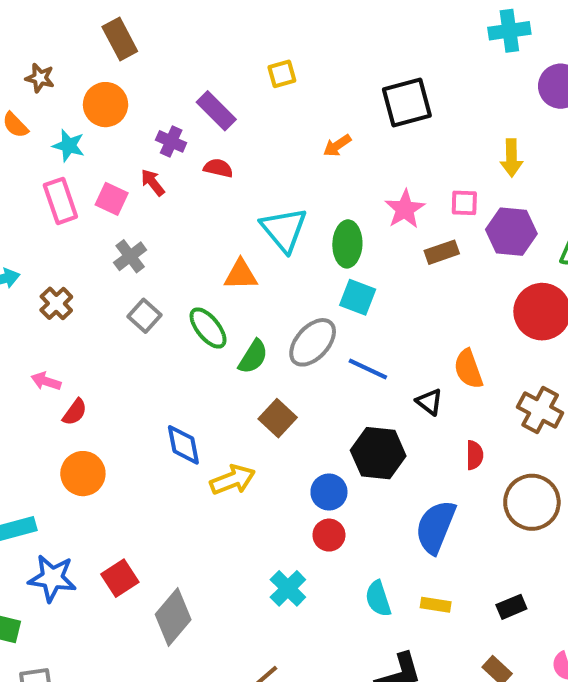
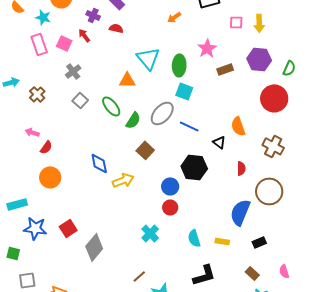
pink square: (464, 203) -> (236, 22), moved
blue semicircle: (436, 527) -> (240, 212), moved

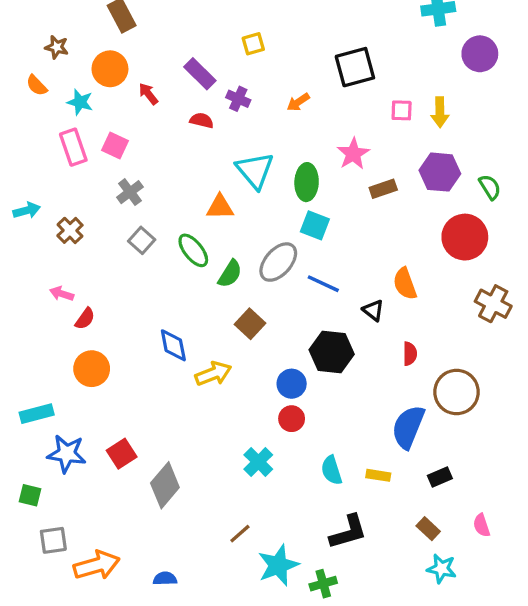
purple cross: (93, 15) -> (238, 99), moved
red arrow: (84, 35) -> (148, 94), moved
green semicircle: (289, 68) -> (490, 187), turned -56
brown cross: (273, 146) -> (493, 304), moved

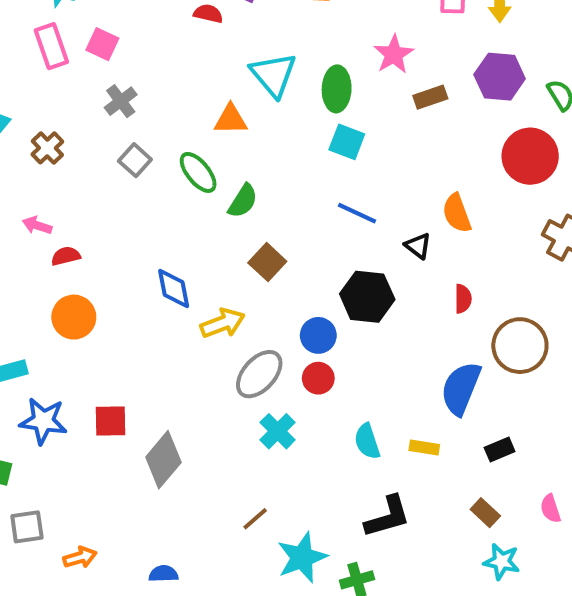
gray ellipse: (278, 262) -> (259, 374), moved
red semicircle: (85, 319) -> (66, 256), turned -140
red square: (122, 454) -> (110, 421), turned 32
orange arrow: (97, 565) -> (80, 557), size x0.6

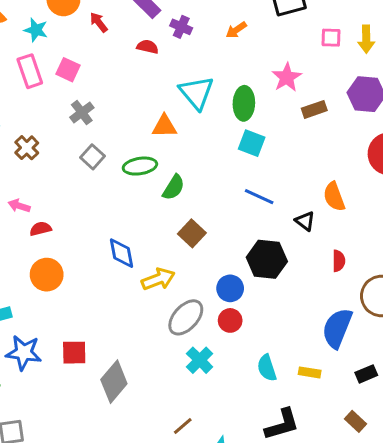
green ellipse: (198, 172) -> (140, 166), turned -60

